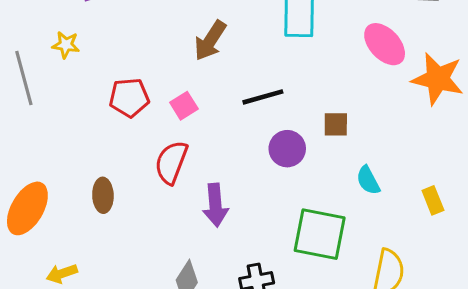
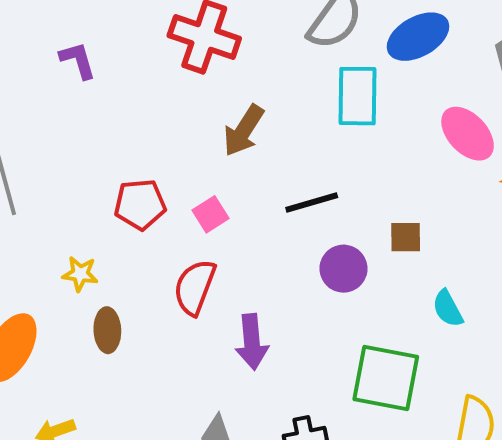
yellow star: (66, 45) -> (80, 274), moved

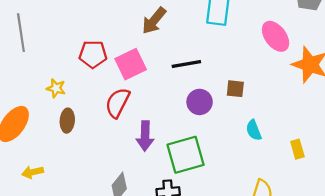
pink square: (211, 214) -> (131, 64), size x1.6
green square: (386, 378) -> (186, 155), moved, turned -33

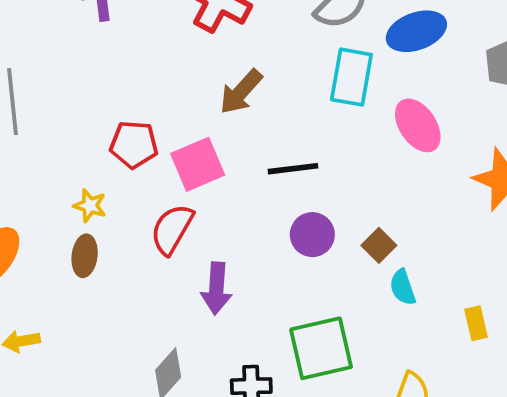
pink ellipse: (276, 36) -> (418, 125), moved
yellow star: (56, 88) -> (90, 206), moved
brown square: (235, 89) -> (379, 245), moved, turned 36
green square: (186, 155) -> (321, 348), moved

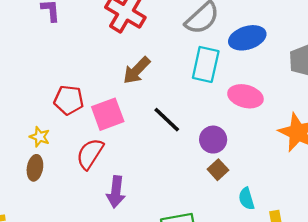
pink ellipse: (418, 125) -> (245, 96), turned -44
black line: (293, 169) -> (167, 120), turned 48
purple circle: (312, 235) -> (213, 140), moved
cyan semicircle: (403, 287) -> (246, 199), moved

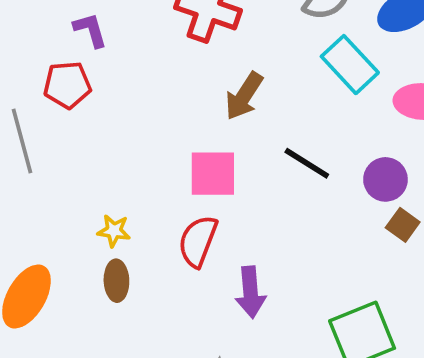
cyan rectangle: (206, 64) -> (350, 65), turned -44
red pentagon: (69, 100) -> (67, 85), moved
pink square: (108, 114) -> (213, 174), turned 32

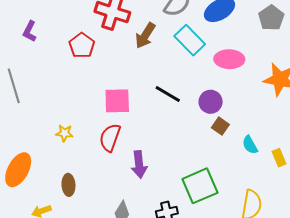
purple L-shape: (90, 30) -> (30, 31), moved, turned -135
red pentagon: (67, 85) -> (82, 45), moved, turned -30
brown arrow: (244, 96) -> (145, 36), moved
brown ellipse: (116, 281) -> (68, 185), moved

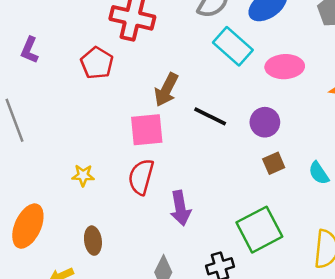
brown arrow: (145, 36) -> (166, 90), moved
brown square: (220, 126) -> (274, 163), moved, turned 36

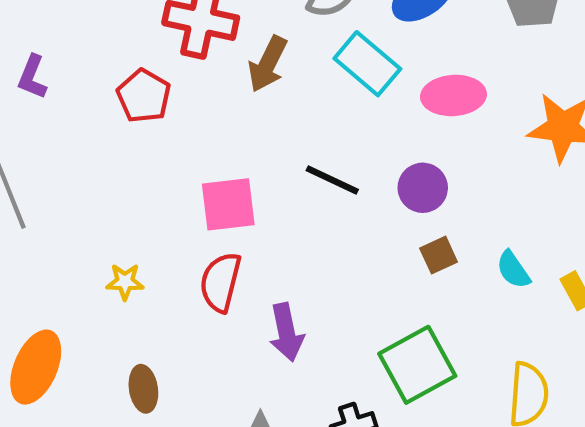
brown arrow: (166, 90) -> (268, 64), moved

